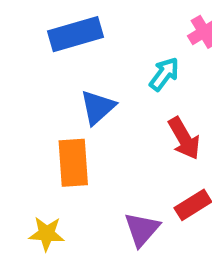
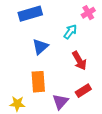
orange rectangle: (73, 163) -> (38, 82), moved

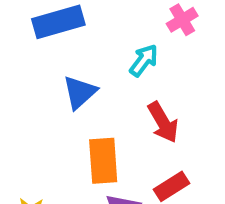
orange rectangle: (38, 82) -> (103, 161), moved

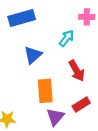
pink cross: (182, 20) -> (87, 17), turned 32

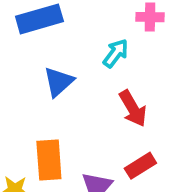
orange rectangle: (45, 91) -> (49, 160), moved

